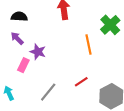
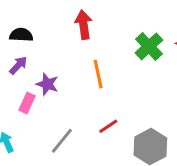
purple arrow: (17, 38) -> (18, 65), turned 88
orange line: (89, 45) -> (98, 74), moved

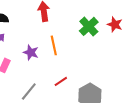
purple star: (47, 84) -> (31, 52), moved

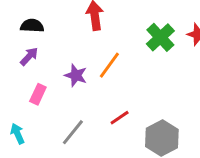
orange line: (54, 45) -> (109, 65), turned 48

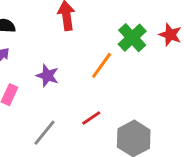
orange line: (109, 65) -> (102, 65), moved

